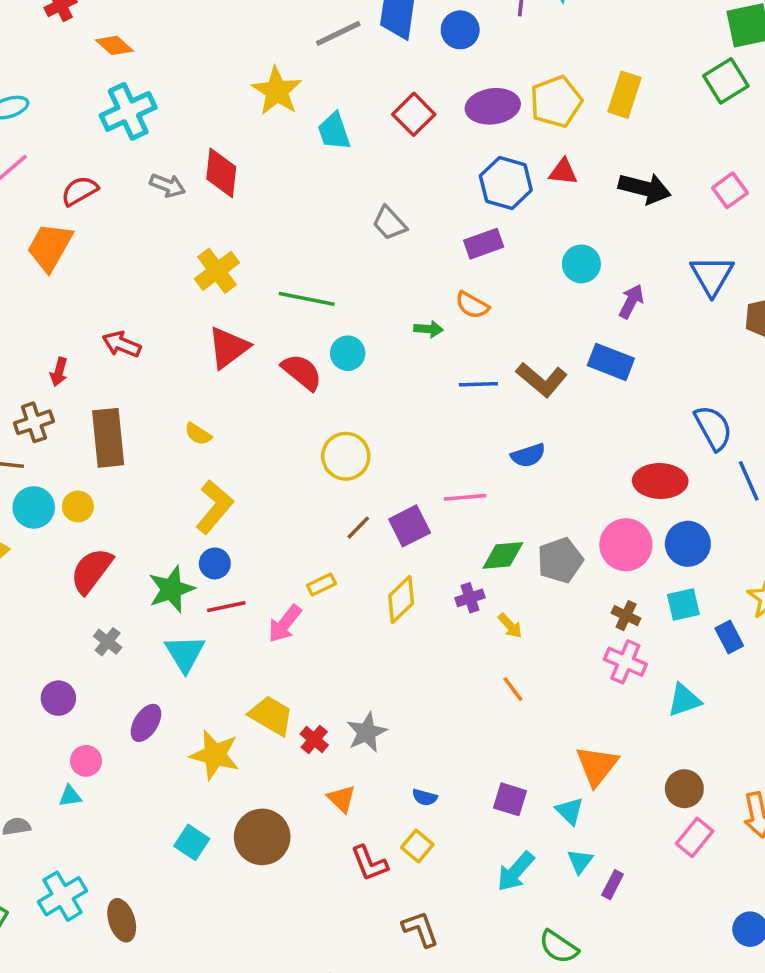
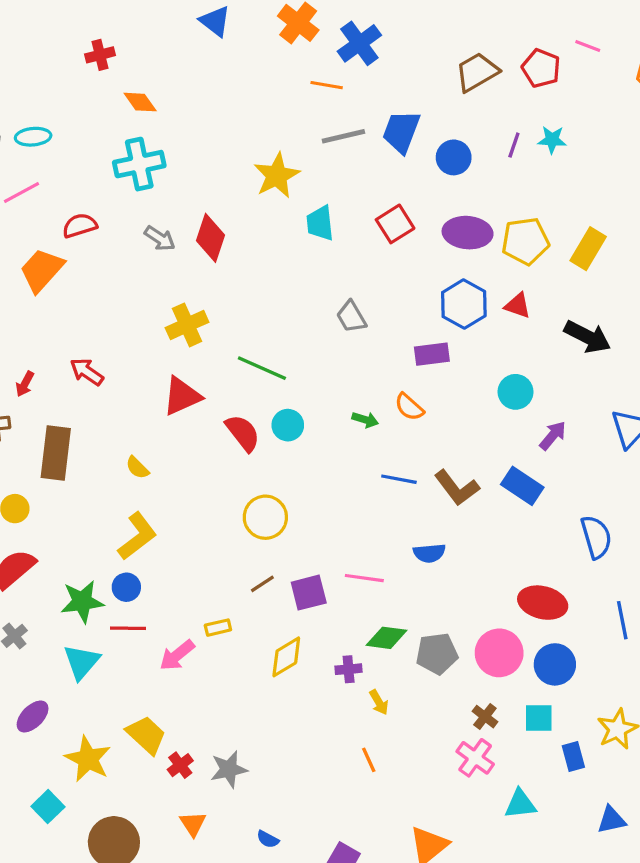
blue semicircle: (713, 428) -> (596, 537), moved
cyan square: (192, 842) -> (48, 807), moved

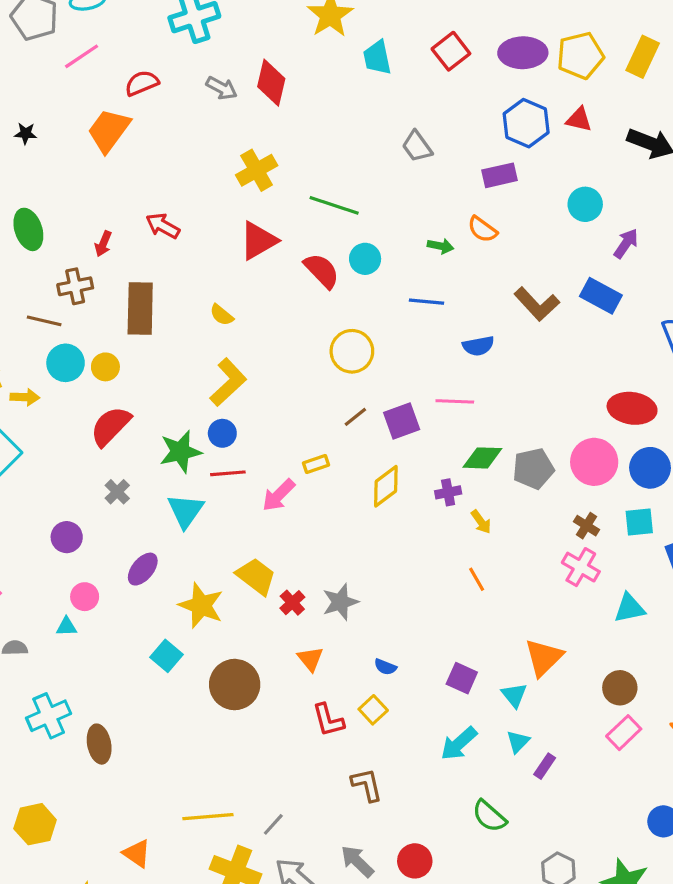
blue line: (399, 479) -> (426, 302), moved
blue semicircle: (429, 553) -> (478, 346), moved

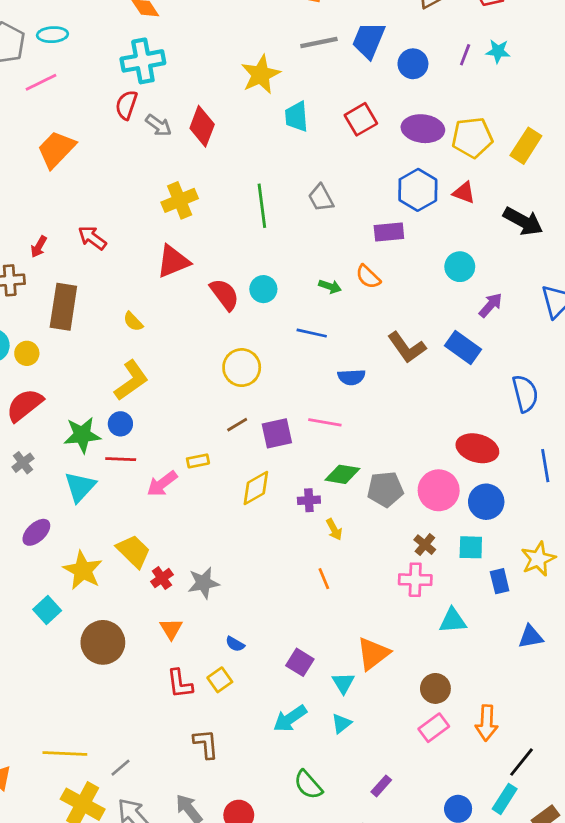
red semicircle: (142, 83) -> (126, 105), moved, turned -56
green line: (334, 205) -> (262, 206), moved, turned 57
pink cross: (581, 567) -> (415, 580), turned -36
purple rectangle: (545, 766) -> (381, 786), moved

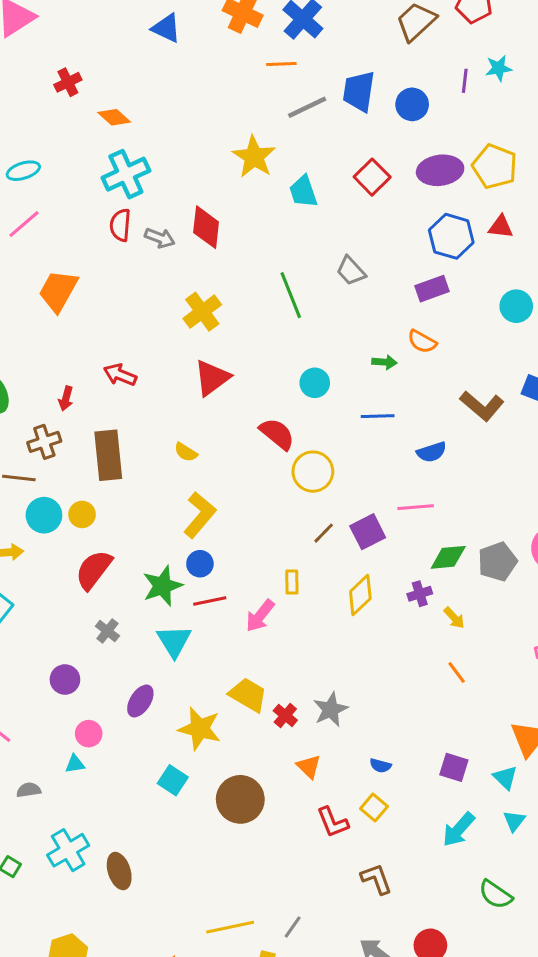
yellow pentagon: (472, 138) -> (495, 166), turned -30
red semicircle: (225, 294) -> (277, 434), moved
yellow rectangle: (198, 461) -> (292, 582), turned -65

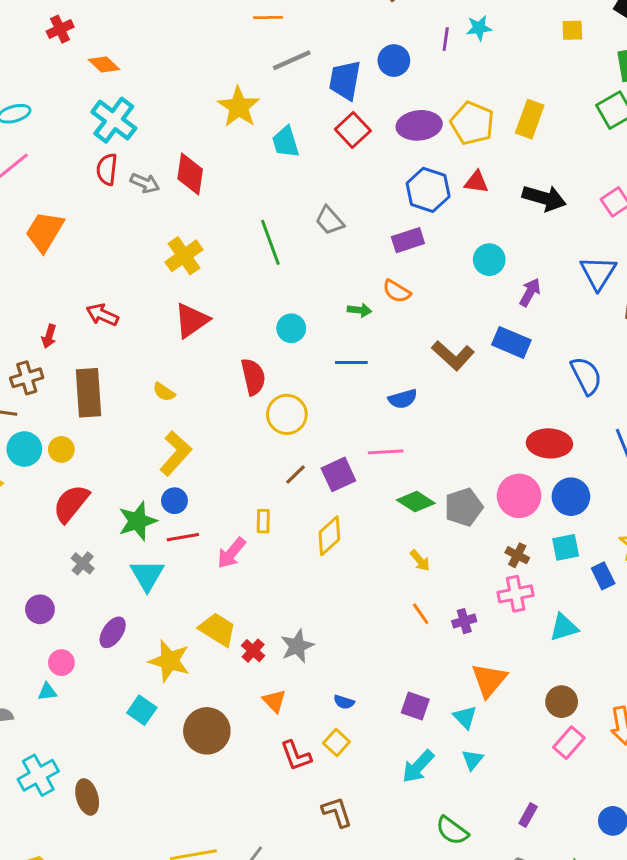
blue trapezoid: (359, 91) -> (345, 80), moved
cyan cross: (126, 174) -> (114, 120), turned -30
red semicircle: (277, 434) -> (253, 377), turned 36
green diamond: (448, 557) -> (416, 502), turned 36
purple cross: (420, 594) -> (464, 621), moved

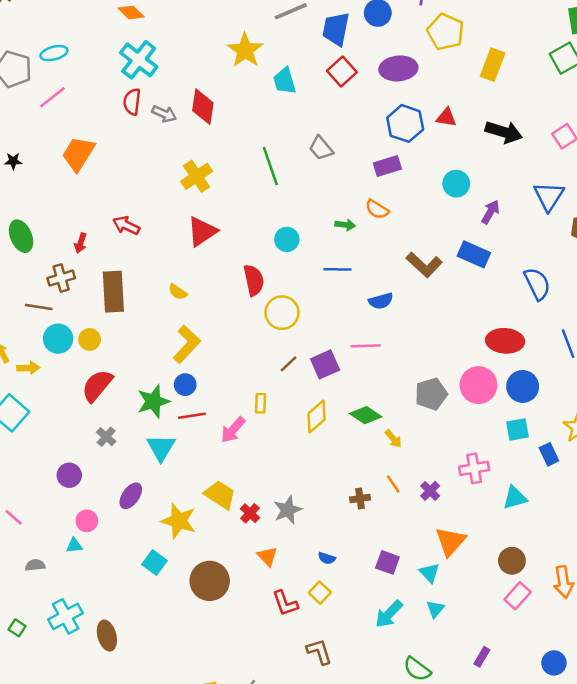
yellow pentagon: (472, 123) -> (446, 32), moved
green diamond: (416, 502) -> (366, 415), moved
brown cross: (517, 555) -> (360, 498), moved, turned -36
purple cross: (464, 621) -> (430, 491), turned -30

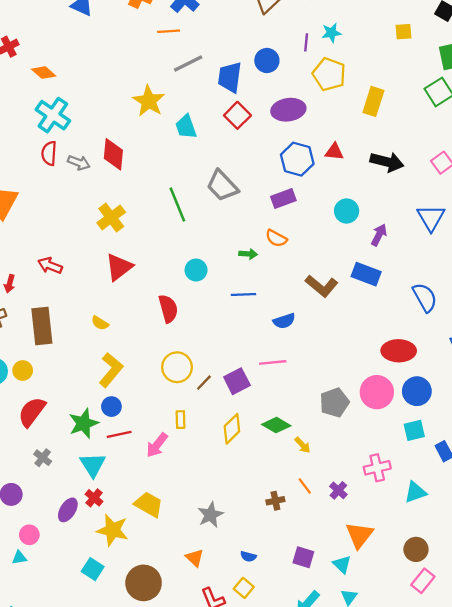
gray trapezoid: (321, 148) -> (222, 186), size x1.4
yellow circle: (282, 313) -> (177, 367), moved
red cross: (250, 513) -> (94, 498), moved

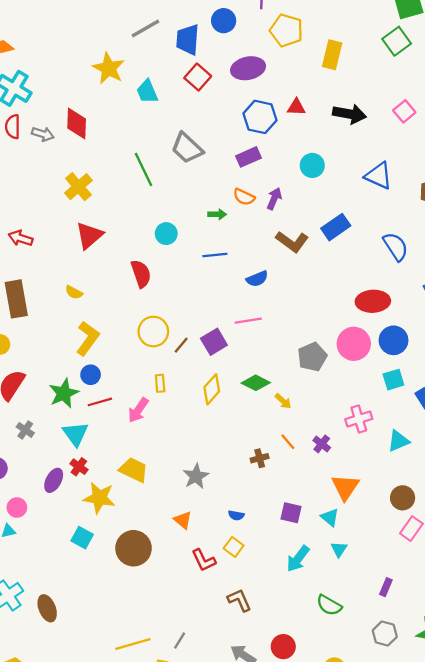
blue triangle: (431, 218) -> (379, 176), moved, turned -32
purple arrow: (379, 235) -> (274, 199), moved
blue rectangle: (366, 274) -> (336, 227), turned -52

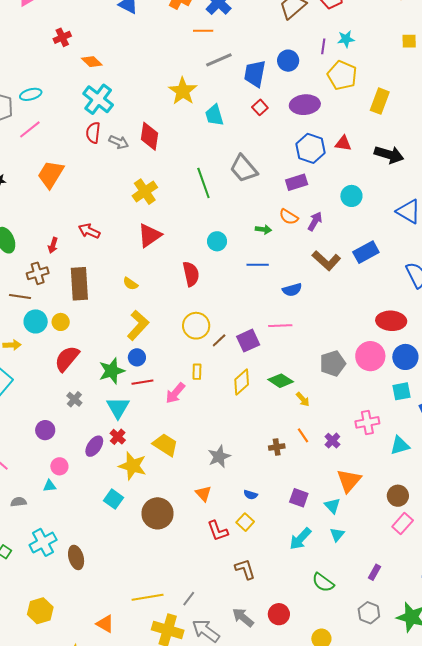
red square: (198, 77) -> (260, 107), size x0.7

